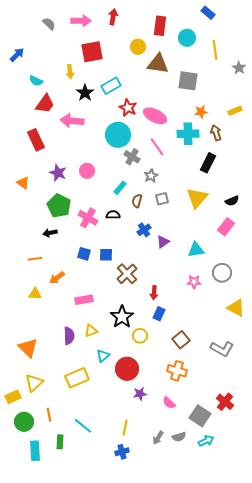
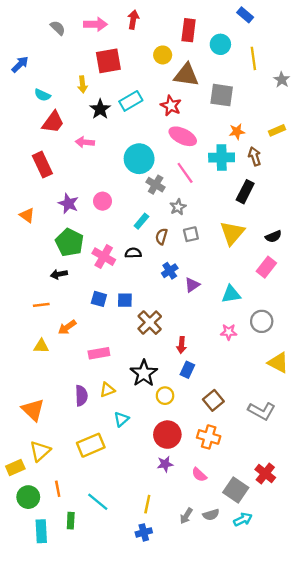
red star: (128, 108) -> (171, 106), moved
pink arrow: (72, 121) -> (85, 142), size x0.7
red circle: (127, 369) -> (167, 435), moved

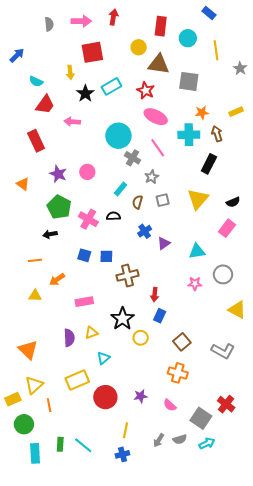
gray semicircle: (58, 28) -> (49, 24), turned 40
brown cross: (150, 323) -> (128, 275), turned 30
red circle: (167, 435) -> (105, 397), moved
orange line: (58, 489) -> (49, 405), moved
cyan line: (98, 502) -> (83, 445), moved

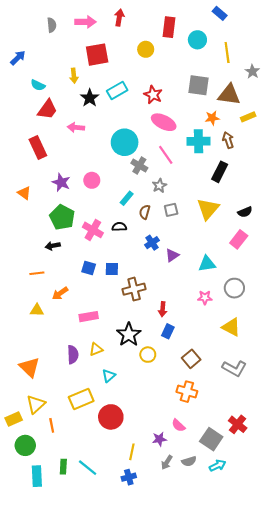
brown triangle: (159, 64) -> (229, 95), moved
yellow triangle: (237, 310) -> (231, 327), moved
purple star: (141, 396) -> (159, 439), moved

